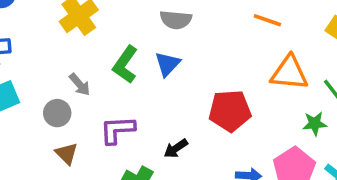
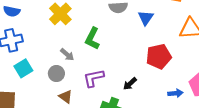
blue triangle: (168, 64) -> (146, 18), moved

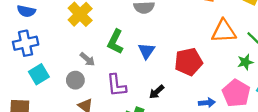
blue triangle: (146, 18) -> (146, 51), moved
purple L-shape: (94, 78) -> (116, 85), turned -85

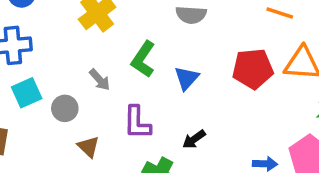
red pentagon: (188, 62) -> (253, 69), moved
gray circle: (75, 80) -> (65, 108), moved

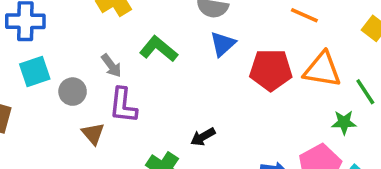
green L-shape: (143, 59) -> (159, 49), turned 90
blue triangle: (187, 78) -> (223, 44), moved
purple L-shape: (137, 123) -> (123, 105), moved

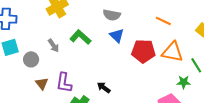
blue triangle: (223, 44) -> (117, 36), turned -35
purple L-shape: (123, 105) -> (64, 83), moved
black arrow: (203, 137) -> (104, 88), turned 64

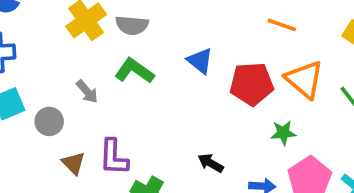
gray semicircle: (112, 15) -> (132, 25), moved
orange triangle: (172, 52) -> (305, 79), turned 35
green star: (184, 82) -> (283, 133), moved
black arrow: (104, 88) -> (211, 163), moved

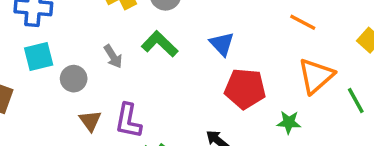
orange triangle: (305, 79) -> (316, 76), turned 30
red pentagon: (252, 84) -> (245, 89), moved

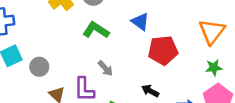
gray arrow: (113, 56) -> (105, 68), moved
green star: (289, 122) -> (214, 68), moved

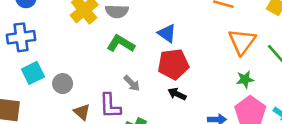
red pentagon: (163, 50) -> (173, 64), moved
black arrow: (150, 91) -> (177, 94), moved

